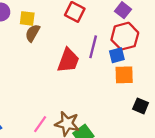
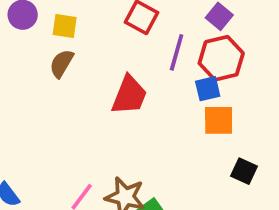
brown semicircle: (33, 33) -> (62, 63), moved
purple line: (93, 47) -> (177, 52), moved

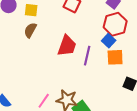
purple line: (177, 52) -> (87, 56), moved
blue square: (208, 89) -> (109, 41), turned -32

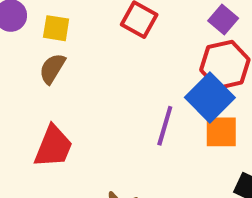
blue square: (109, 41) -> (210, 97), size x1.6
red trapezoid: (67, 46) -> (53, 147), moved

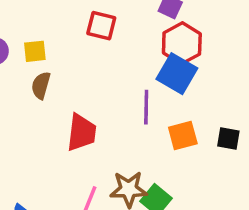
orange square: (221, 132) -> (183, 136), moved
red trapezoid: (53, 147) -> (82, 132), moved

